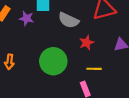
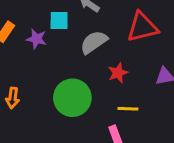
gray semicircle: (69, 20) -> (94, 42), turned 120

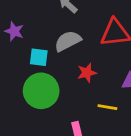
cyan square: (59, 21) -> (39, 57), moved
yellow line: (128, 109) -> (107, 107), moved

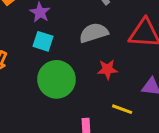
cyan square: (39, 57) -> (43, 41), moved

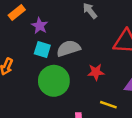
gray semicircle: (94, 33) -> (68, 48), moved

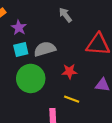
cyan square: (42, 50) -> (21, 49), turned -32
yellow line: (108, 105) -> (72, 99), moved

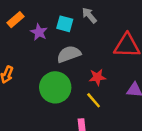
cyan square: (21, 49) -> (65, 24), moved, turned 32
yellow line: (72, 99) -> (94, 100), moved, turned 32

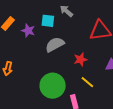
green circle: (55, 87) -> (53, 86), moved
yellow line: (94, 100) -> (87, 82), moved

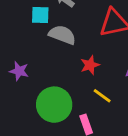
purple star: (28, 31) -> (19, 71), moved
gray semicircle: (55, 45) -> (62, 35), moved, turned 54

